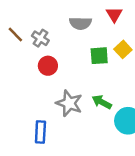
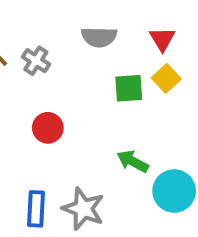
red triangle: (114, 14) -> (162, 39), moved
red circle: (48, 66) -> (48, 128), moved
gray star: (69, 103) -> (83, 209), moved

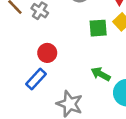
blue rectangle: (36, 209) -> (36, 79), moved, turned 40

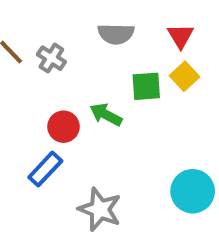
green arrow: (101, 74) -> (106, 115), moved

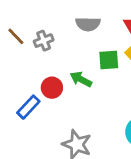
gray cross: (51, 58) -> (44, 41), turned 36
blue rectangle: (45, 169) -> (28, 107), moved

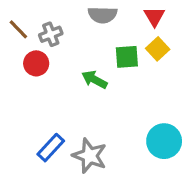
red circle: (52, 88) -> (36, 63), moved
blue rectangle: (28, 107) -> (51, 148), moved

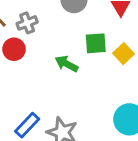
yellow square: (158, 49) -> (124, 54), moved

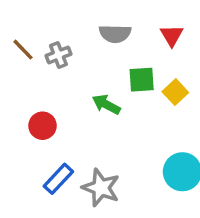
red circle: (14, 49) -> (42, 126), moved

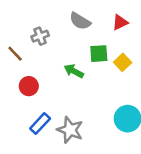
gray semicircle: (115, 34) -> (80, 21), turned 30
red triangle: (172, 35) -> (120, 22), turned 36
brown line: (23, 50) -> (15, 54), moved

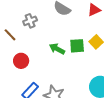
green square: (99, 54) -> (77, 46), moved

